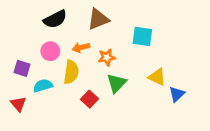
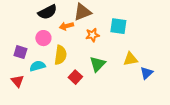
orange arrow: (81, 47) -> (66, 26), moved
orange star: (107, 57) -> (92, 35), moved
yellow triangle: (157, 77) -> (130, 59), turned -35

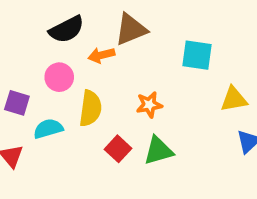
orange star: (92, 35) -> (149, 105), moved
yellow triangle: (130, 59) -> (234, 99), moved
green triangle: (97, 64) -> (158, 151), moved, turned 30

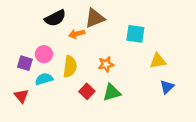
pink circle: (59, 77) -> (44, 54), moved

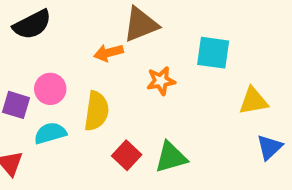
black semicircle: (55, 18) -> (32, 25), moved
orange star: (106, 64) -> (161, 81), moved

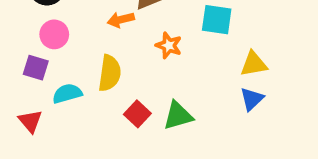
orange star: (161, 81) -> (169, 45), turned 30
pink circle: (50, 89) -> (54, 34), moved
blue triangle: (269, 147) -> (252, 99), moved

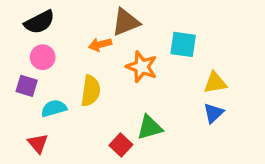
orange star: (169, 45) -> (142, 67), size x1.4
red square: (137, 114) -> (121, 145), moved
red triangle: (30, 121) -> (38, 143), moved

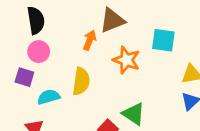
black semicircle: (39, 22) -> (36, 20), turned -72
orange arrow: (100, 44) -> (90, 40), turned 126
green triangle: (150, 127) -> (134, 114), turned 50

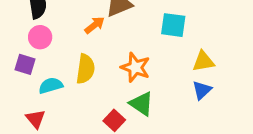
orange arrow: (90, 40) -> (95, 25), turned 30
orange star: (126, 60) -> (135, 67), moved

